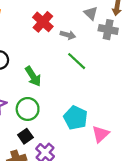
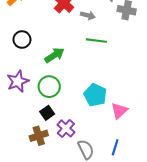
green line: (77, 61) -> (96, 41), turned -36
green arrow: (33, 76) -> (54, 55), turned -90

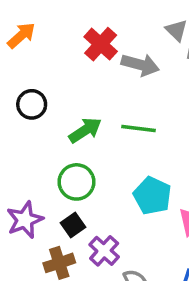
gray arrow: (88, 15) -> (140, 65), size x1.5
green line: (96, 41) -> (139, 128), moved
purple star: (18, 81) -> (25, 220), moved

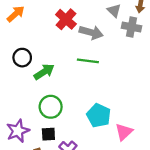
green line: (139, 128) -> (88, 61), moved
green arrow: (85, 130) -> (44, 72), moved
black square: (73, 225) -> (48, 134), turned 32

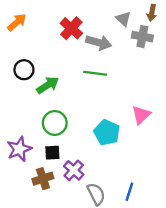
pink triangle: (124, 132) -> (141, 115), moved

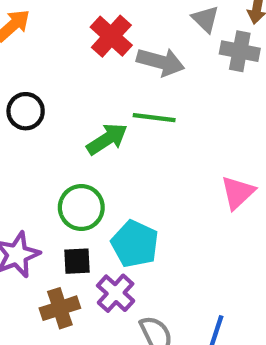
green arrow: (48, 85) -> (107, 139), moved
cyan pentagon: (107, 132) -> (135, 244), moved

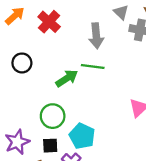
red cross: (111, 36) -> (49, 22), moved
gray arrow: (161, 62) -> (96, 36), turned 70

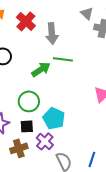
gray arrow: (96, 36) -> (52, 33), moved

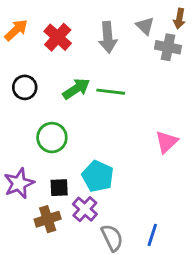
gray arrow: (52, 33) -> (108, 37), moved
green arrow: (41, 69) -> (76, 89), moved
green circle: (29, 101) -> (52, 138), moved

